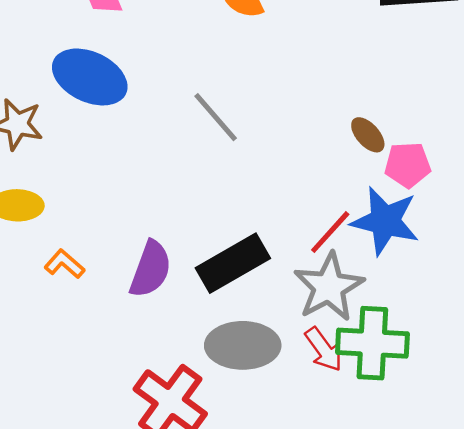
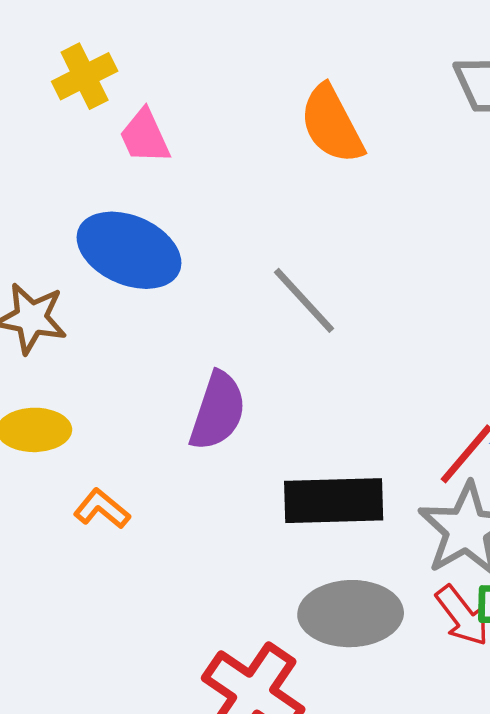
black rectangle: (233, 263) -> (334, 501), turned 30
purple semicircle: (151, 269) -> (218, 411), moved

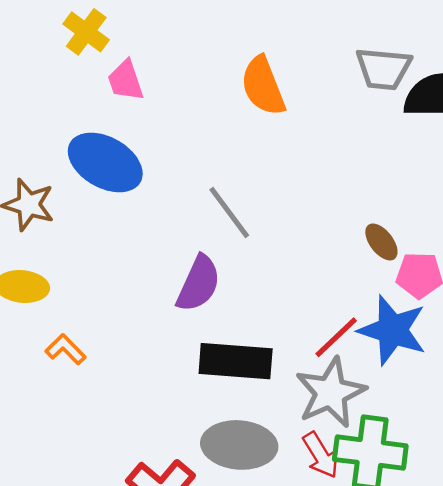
yellow cross: (85, 76) -> (86, 32), turned -33
purple semicircle: (218, 411) -> (198, 284), moved

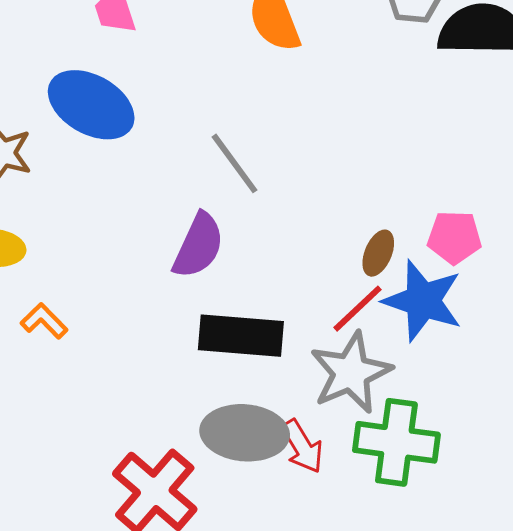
brown ellipse: (381, 242) -> (378, 253), moved, turned 60
red arrow: (321, 455) -> (302, 446), moved

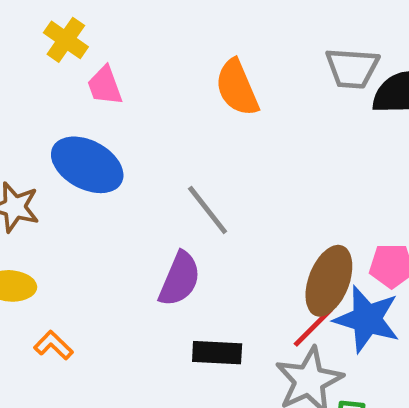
brown ellipse: (378, 253) -> (329, 281), size x1.8
black rectangle: (241, 336) -> (217, 353), size x0.7

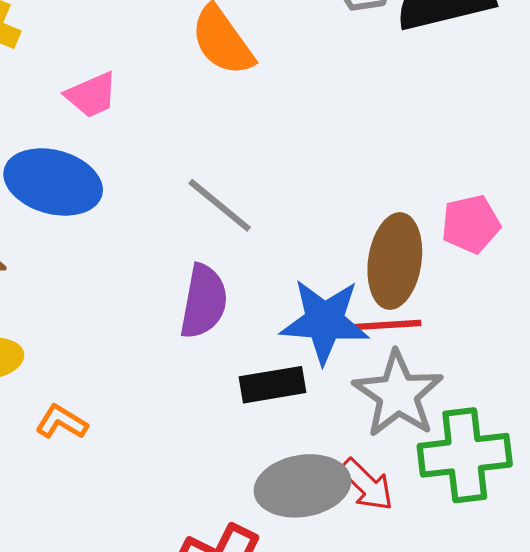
pink trapezoid: (105, 86) -> (92, 95), moved, turned -81
blue star: (367, 319) -> (325, 321), moved
red line: (313, 327) -> (388, 325), turned 54

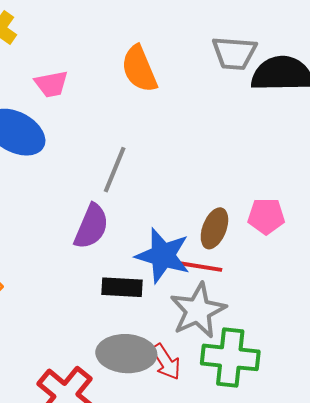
gray line: (220, 205) -> (115, 170), turned 60
brown ellipse: (395, 261) -> (214, 228), size x0.7

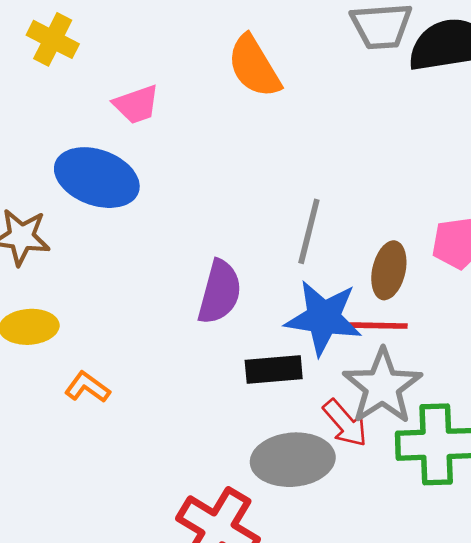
gray line: (115, 170) -> (309, 231), moved
red arrow: (166, 362) -> (345, 423), moved

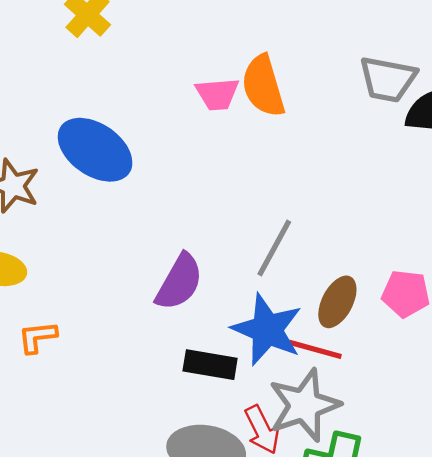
pink trapezoid: (136, 104) -> (217, 94), moved
orange L-shape: (87, 387) -> (37, 337), turned -57

